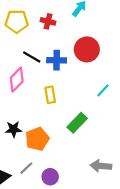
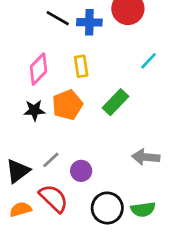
pink diamond: (17, 80) -> (38, 69), moved
orange pentagon: (37, 139) -> (67, 105), moved

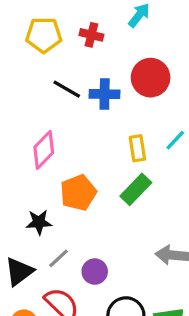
yellow rectangle: (81, 66) -> (137, 148), moved
black star: (34, 110) -> (39, 222), moved

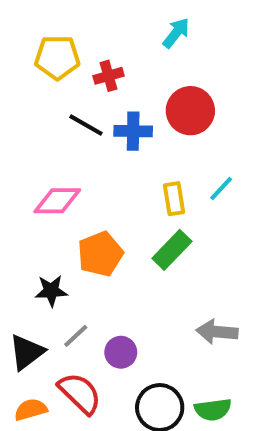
red cross: (91, 35) -> (108, 76), moved, turned -30
pink diamond: (44, 150) -> (57, 201), turned 45

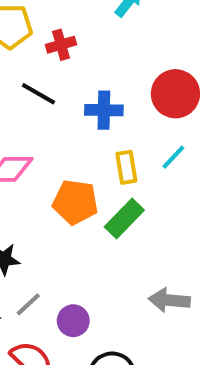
red circle: (190, 111) -> (175, 94), moved
blue cross: (133, 131) -> (104, 110), moved
orange pentagon: (100, 254) -> (75, 202), moved, turned 30

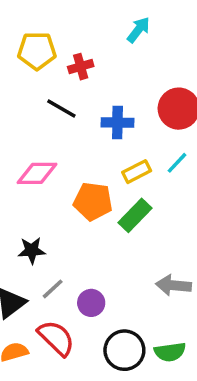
yellow rectangle: (126, 167) -> (137, 172), turned 72

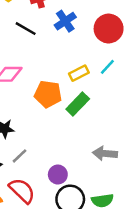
blue cross: (117, 123) -> (65, 21), moved, turned -35
purple circle: (91, 303) -> (58, 175), moved

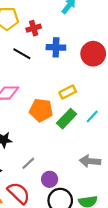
blue cross: (65, 21) -> (56, 47), turned 36
cyan line: (107, 67) -> (92, 116), moved
gray line: (19, 156) -> (28, 163), moved

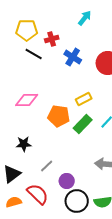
blue cross: (56, 47) -> (73, 57), turned 30
black line: (22, 54) -> (34, 54), moved

